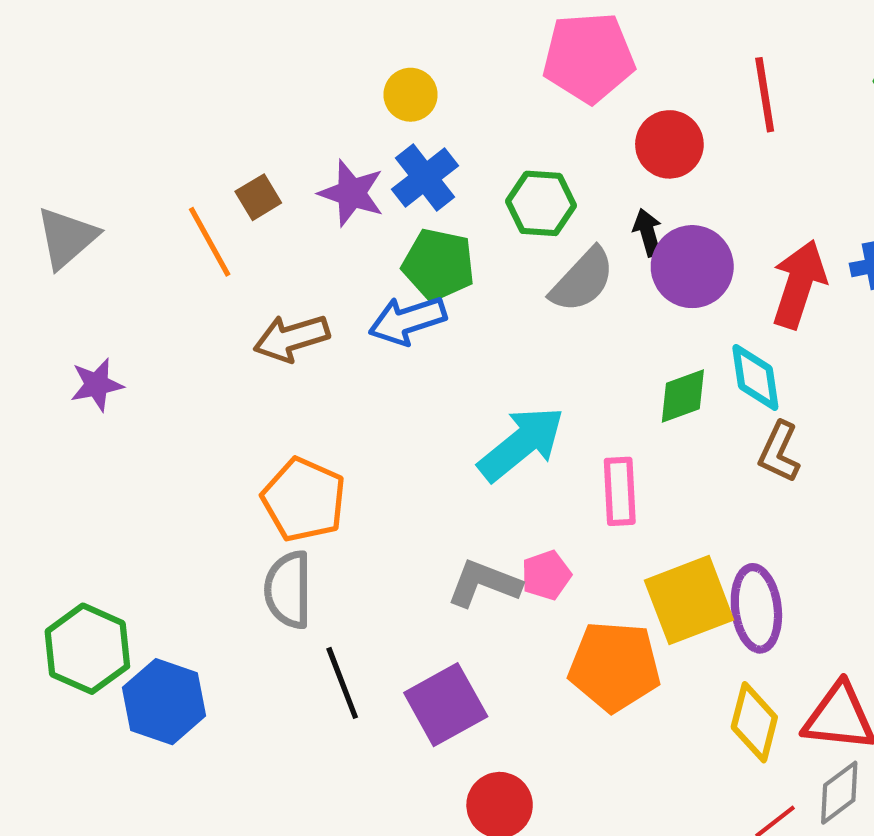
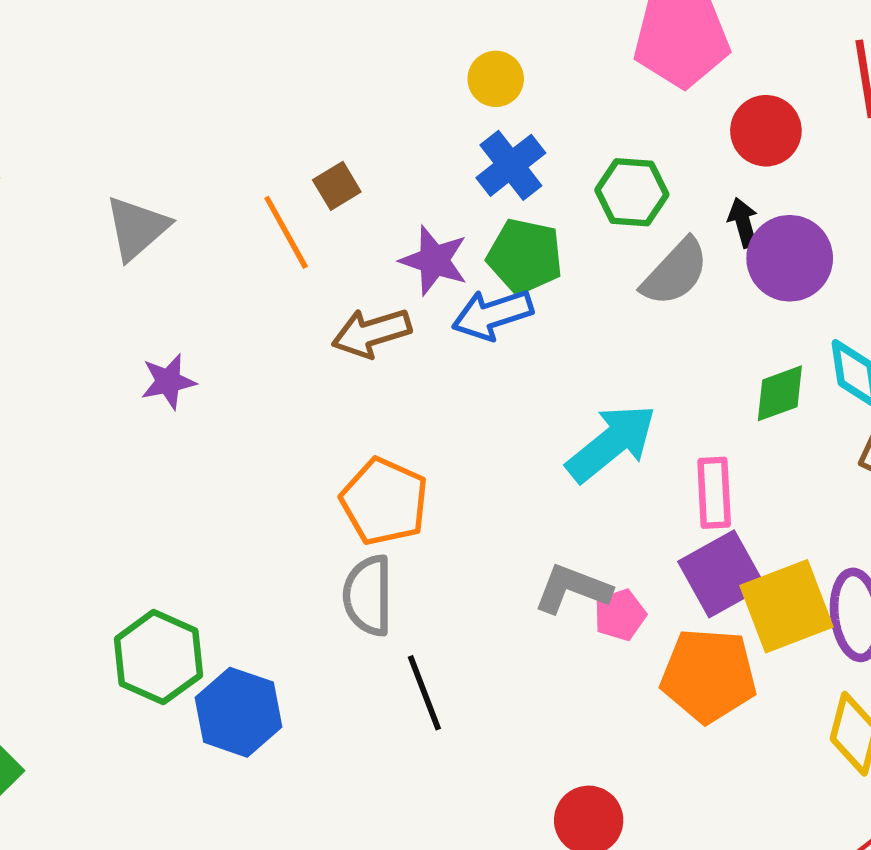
purple star: (351, 193) -> (434, 260), moved
pink pentagon: (546, 575) -> (620, 615), moved
purple square: (446, 705) -> (722, 574), moved

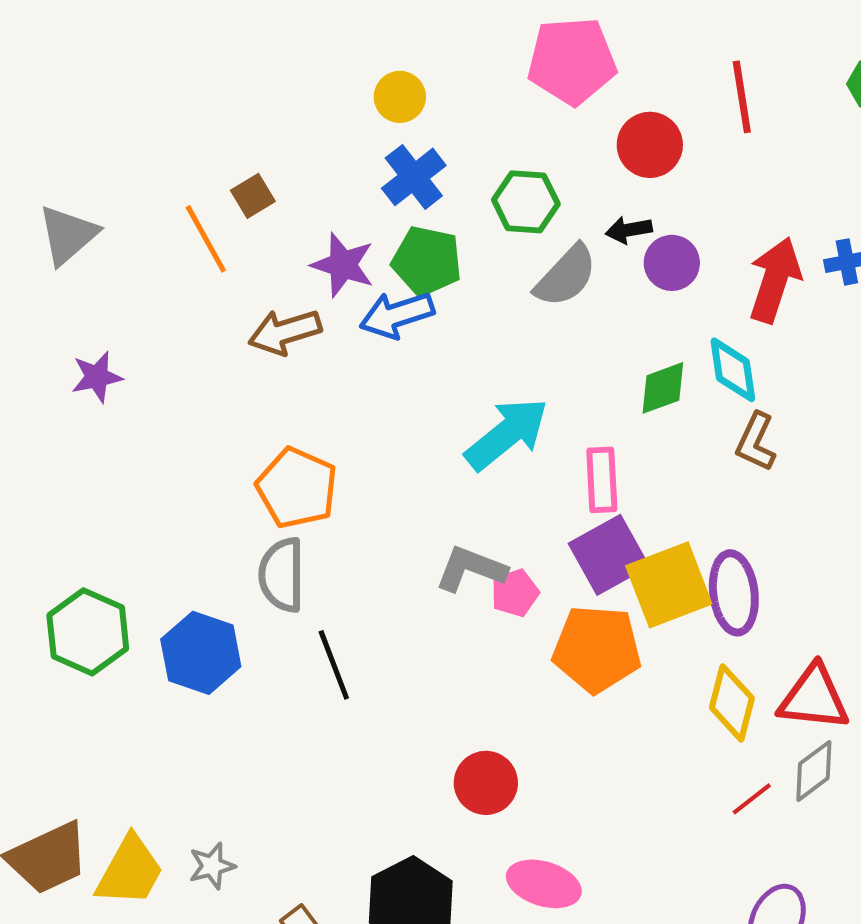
black arrow: (743, 223) -> (629, 230), turned -84
purple circle: (790, 258) -> (672, 263), size x0.7
blue hexagon: (238, 712) -> (201, 653), moved

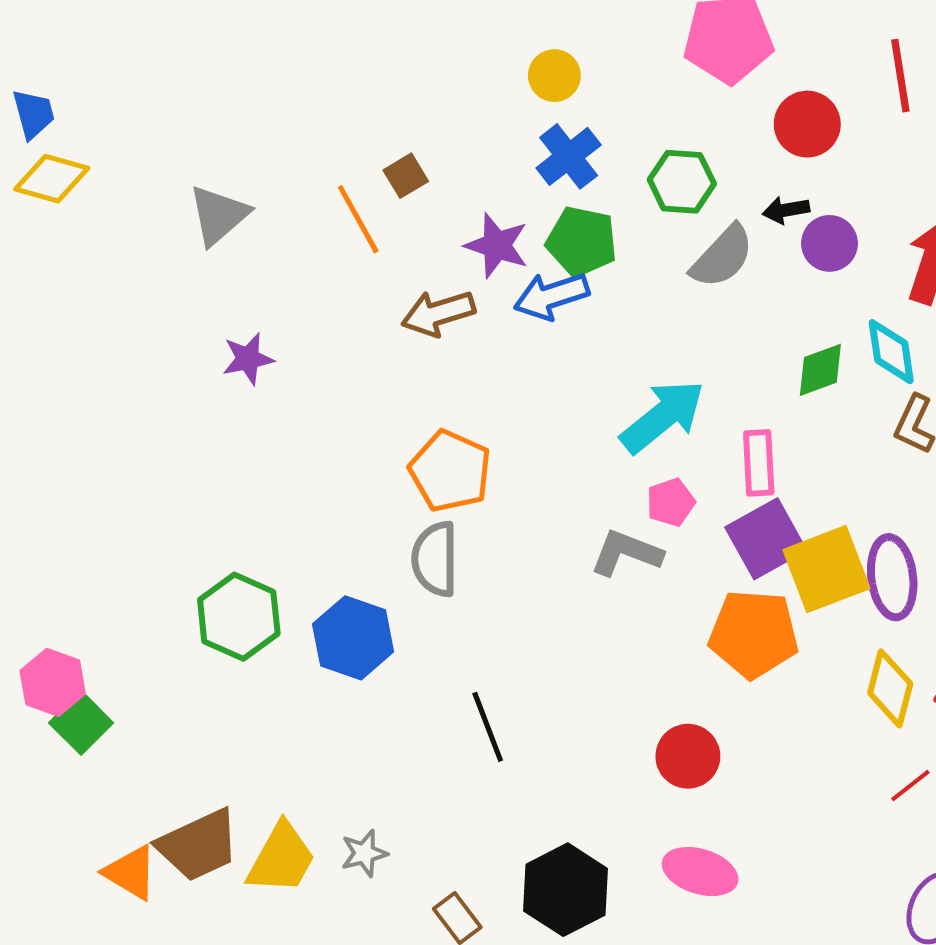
pink pentagon: (515, 593) -> (671, 502), moved
black line: (334, 665) -> (488, 727), moved
red circle: (486, 783) -> (688, 756), moved

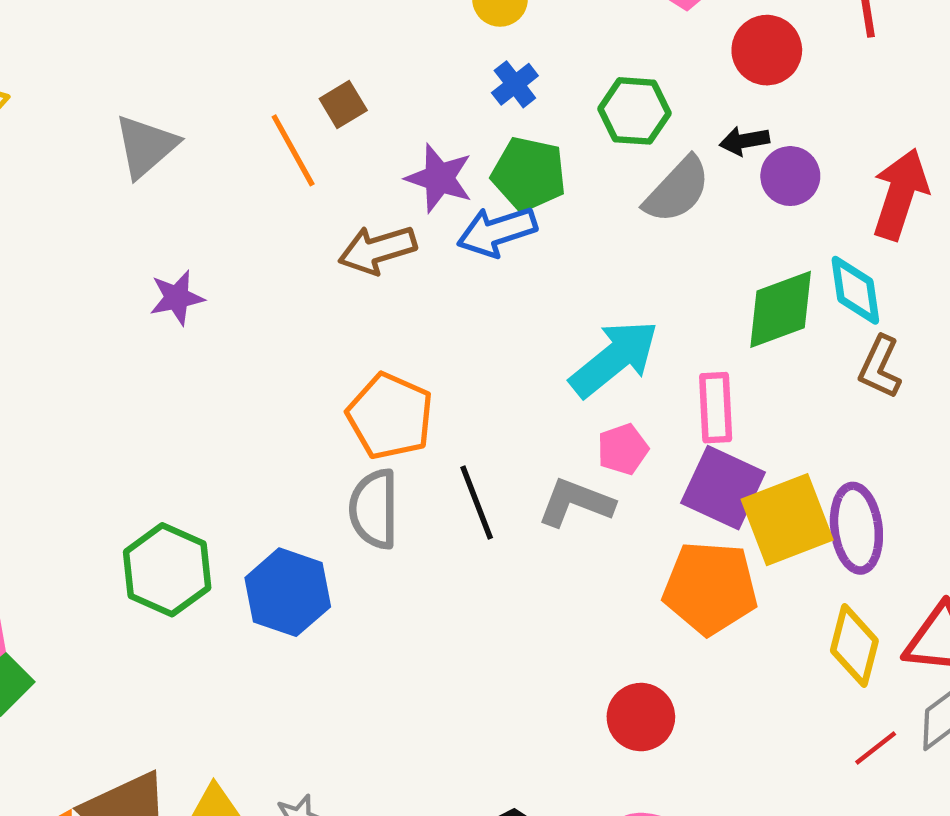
blue cross: (569, 156) -> (515, 84), size x0.7
green diamond: (820, 370) -> (781, 309), size x1.4
purple square: (766, 539) -> (723, 488), turned -36
black line: (488, 727) -> (477, 503), moved

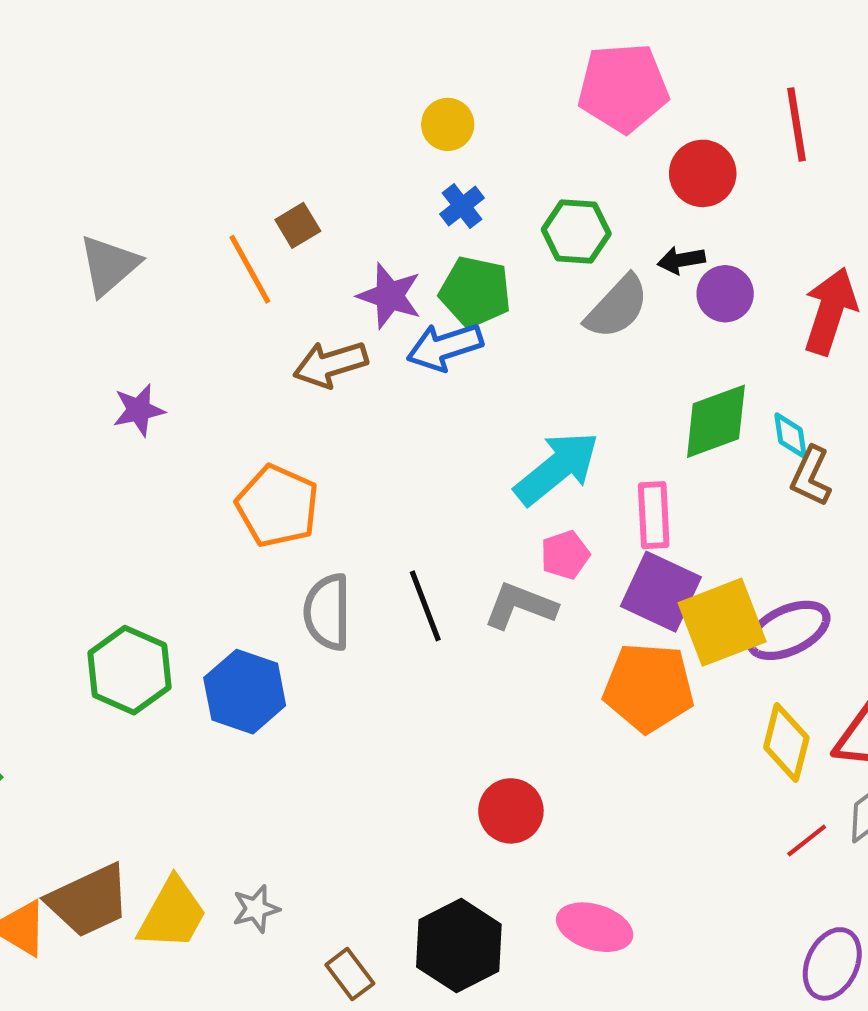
cyan diamond: (855, 290) -> (790, 436), moved, size x0.7
orange pentagon: (390, 416) -> (277, 506), moved
purple ellipse: (856, 528) -> (788, 630), turned 72
red circle: (641, 717) -> (511, 811), moved

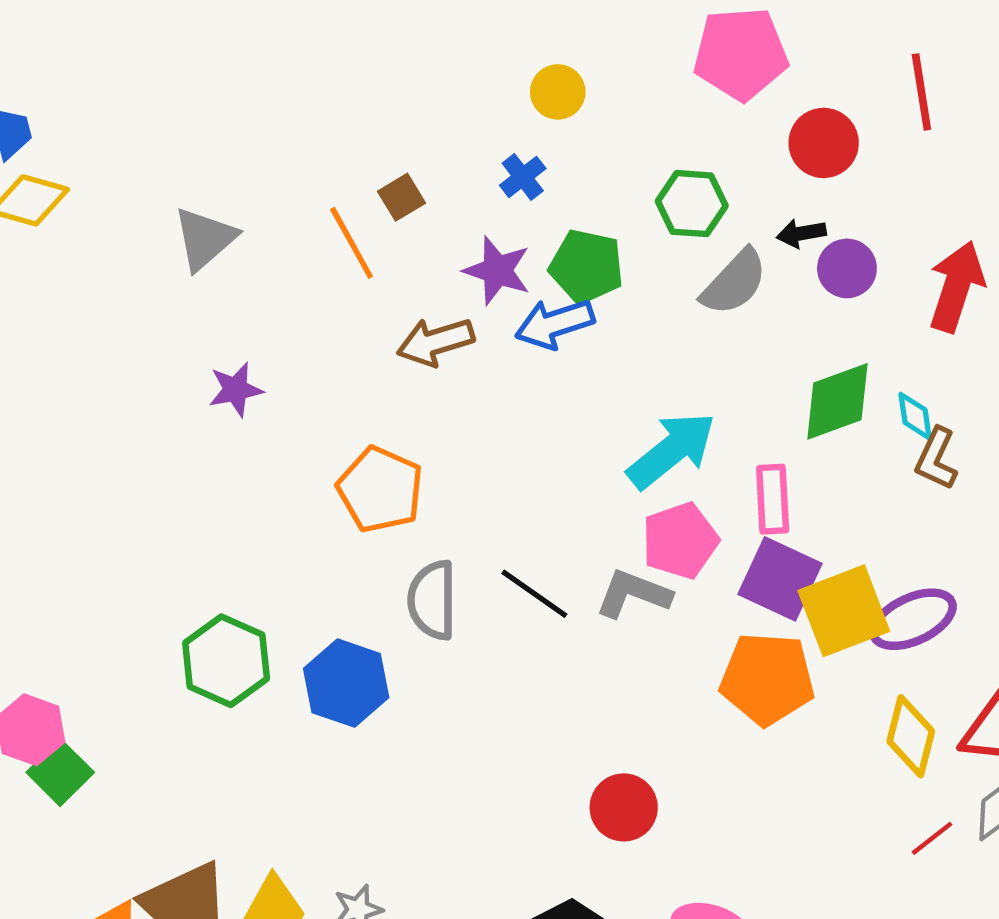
blue cross: (462, 206) -> (523, 177), moved
pink pentagon: (565, 555) -> (680, 541), size x1.5
black line: (425, 606) -> (534, 594), turned -34

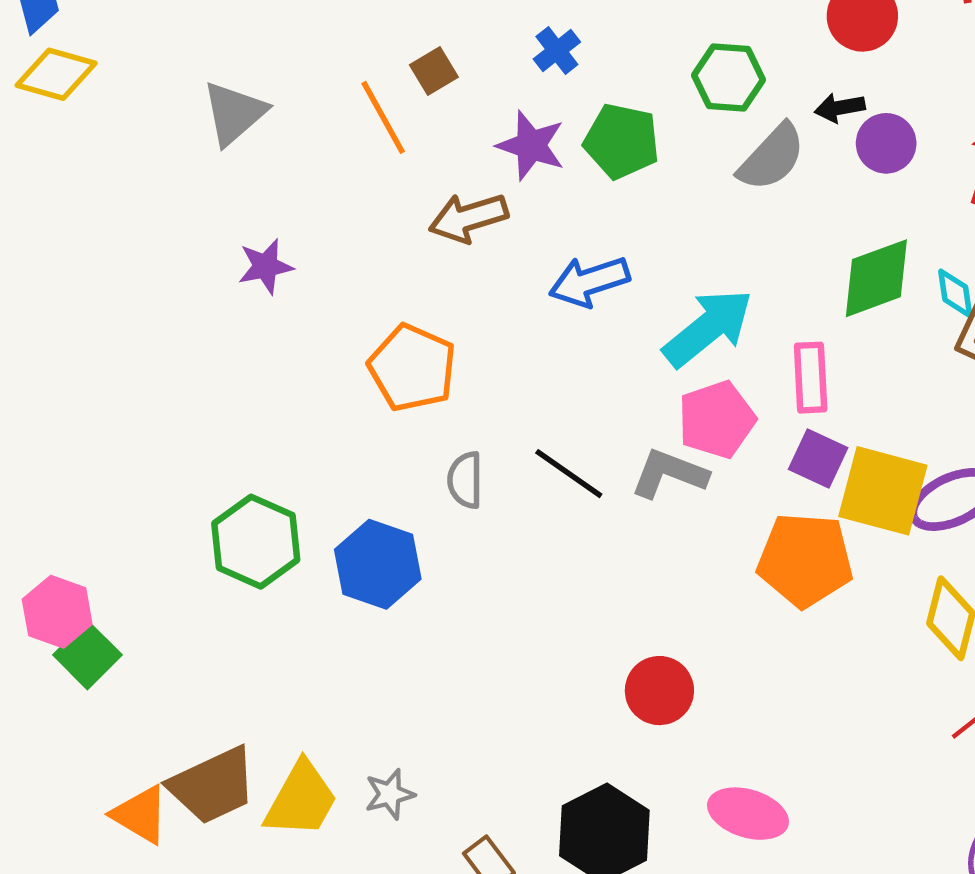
blue arrow: (555, 324) -> (589, 281), moved
purple square: (780, 579) -> (818, 458), size x0.7
gray semicircle: (432, 600) -> (465, 480), size x0.7
yellow square: (844, 611) -> (883, 491), turned 36

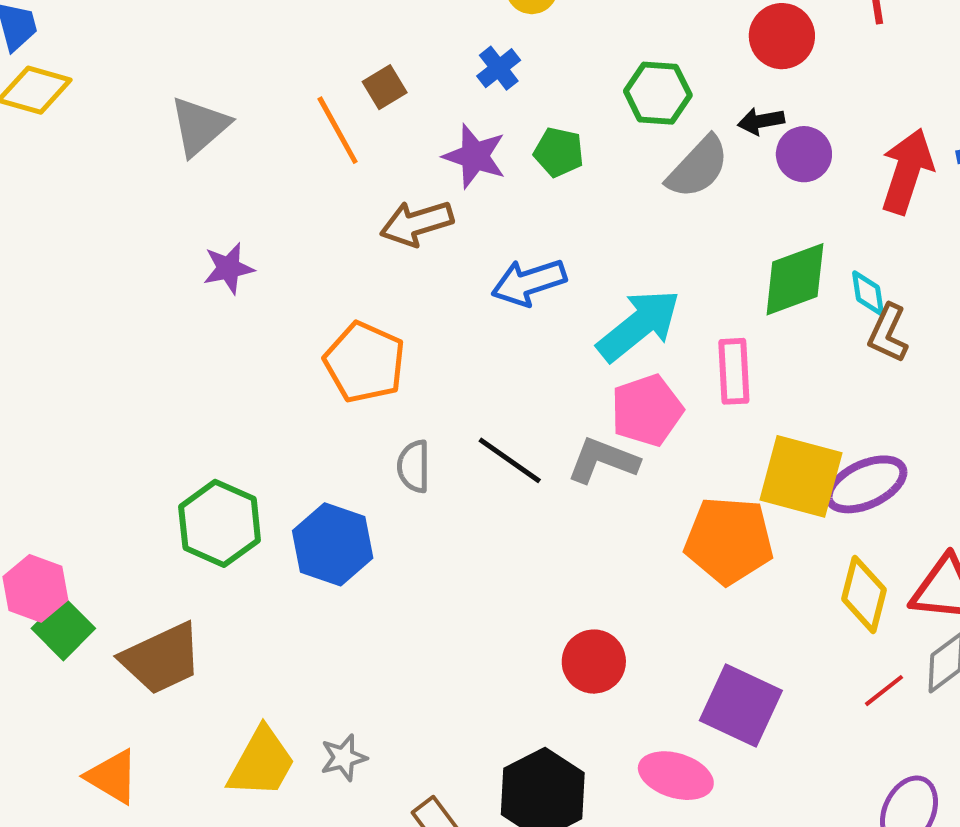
green pentagon: (622, 141) -> (559, 152), size x0.7
purple square: (818, 458) -> (741, 706), moved, size x1.5
brown trapezoid: (213, 786) -> (161, 659), moved

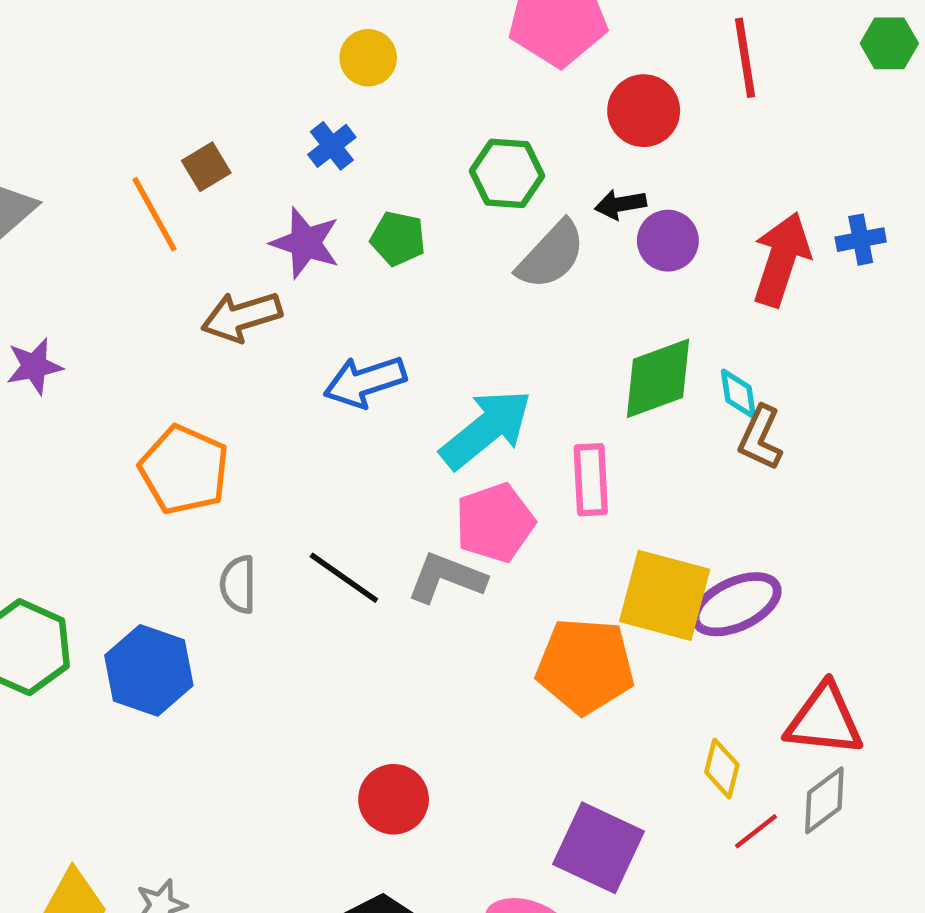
yellow diamond: (864, 594) -> (722, 768), moved, size x0.7
red circle: (594, 662) -> (394, 799), moved

